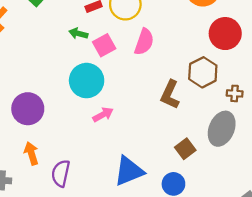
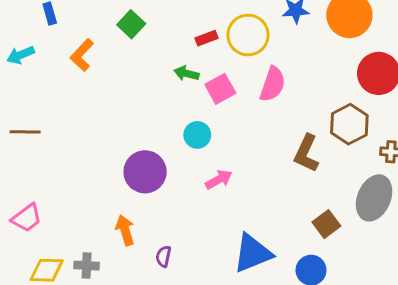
cyan circle: (87, 81) -> (197, 135), size x0.6
purple circle: (28, 109) -> (145, 172), moved
purple semicircle: (61, 173) -> (163, 256), size x0.6

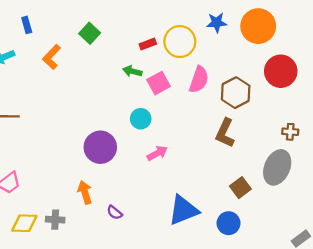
brown hexagon: (349, 124) -> (236, 93), moved
purple semicircle: (163, 256) -> (115, 212), turned -63

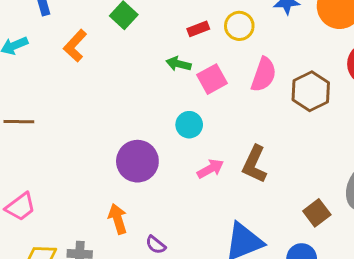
yellow circle: (180, 42) -> (239, 26), size x0.7
brown L-shape: (225, 133) -> (255, 164), moved

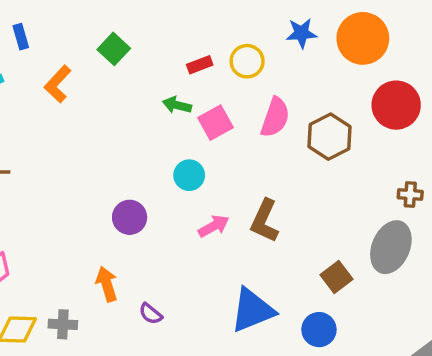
purple circle: (137, 161) -> (130, 217), size x0.7

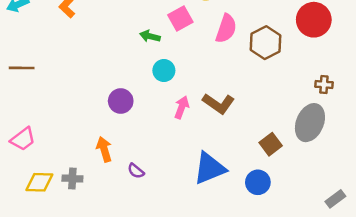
green arrow: (177, 105) -> (150, 36), moved
pink square: (215, 123) -> (180, 18), moved
brown L-shape: (265, 221) -> (218, 104), turned -80
pink arrow: (214, 226) -> (182, 107), turned -40

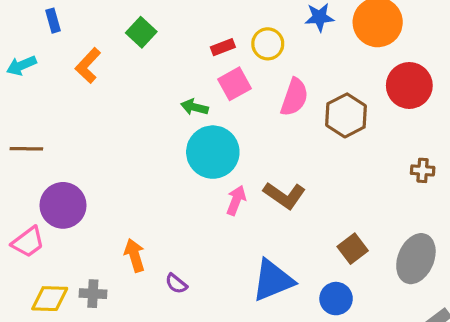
cyan circle: (164, 71) -> (213, 152), size x1.8
purple circle: (121, 101) -> (63, 205), moved, size x1.4
gray ellipse: (310, 123) -> (416, 259), moved

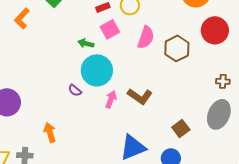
gray ellipse: (416, 259) -> (219, 114), moved
purple semicircle: (176, 284) -> (75, 90), moved

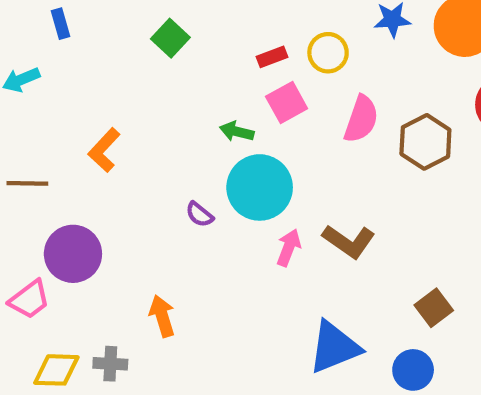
orange L-shape: (22, 18) -> (104, 150), moved
purple semicircle: (75, 90) -> (199, 214), moved

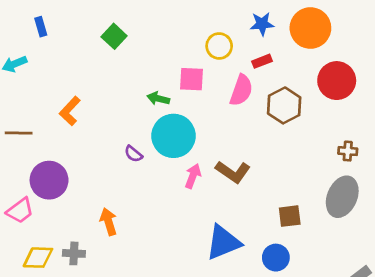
red rectangle: (272, 57) -> (262, 61), moved
pink square: (287, 102) -> (191, 79), turned 32
brown square: (434, 308) -> (290, 216), turned 30

